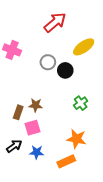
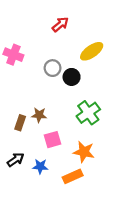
red arrow: (55, 22) -> (60, 24), size x0.7
green cross: (81, 103) -> (88, 113), size x1.5
pink square: (33, 128) -> (53, 140), moved

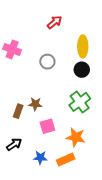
yellow ellipse: (92, 51) -> (83, 46), turned -55
black circle: (72, 77) -> (82, 70), moved
blue star: (40, 166) -> (40, 158), moved

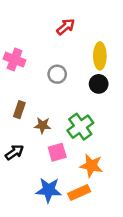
green cross: (80, 102) -> (80, 127), moved
brown rectangle: (18, 111) -> (19, 110), moved
black arrow: (14, 144) -> (14, 152), moved
blue star: (40, 158) -> (49, 190), size x1.5

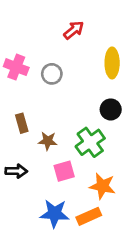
gray circle: (57, 74) -> (52, 74), moved
black circle: (99, 84) -> (111, 109), moved
brown rectangle: (19, 110) -> (22, 123), turned -35
black arrow: (14, 152) -> (16, 171), turned 36

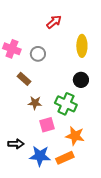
brown rectangle: (22, 123) -> (24, 79), moved, turned -32
green cross: (90, 142) -> (66, 104), turned -30
black arrow: (16, 171) -> (16, 144), moved

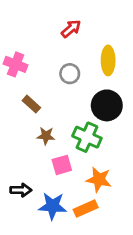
gray circle: (38, 54) -> (70, 74), moved
black circle: (81, 80) -> (107, 105), size x1.5

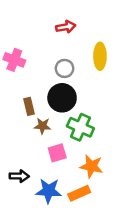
red arrow: (71, 29) -> (66, 27), turned 30
brown rectangle: (31, 104) -> (29, 106), moved, turned 35
black circle: (107, 105) -> (62, 98), moved

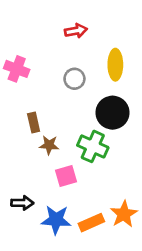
black circle: (62, 98) -> (113, 113), moved
orange star: (91, 166) -> (124, 214), moved, turned 30

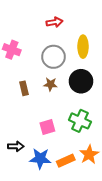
gray circle: (74, 79) -> (53, 57), size x1.5
brown star: (49, 145) -> (50, 84), moved
green cross: (93, 146) -> (80, 121), moved

